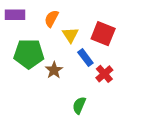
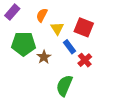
purple rectangle: (15, 15) -> (12, 12), turned -49
green semicircle: (79, 105) -> (64, 86), size x1.5

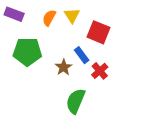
purple rectangle: (12, 12) -> (14, 14), turned 70
yellow triangle: (57, 28) -> (72, 15), moved
brown star: (44, 57) -> (64, 67), moved

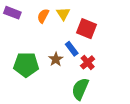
green pentagon: (27, 52) -> (26, 65), moved
green semicircle: (76, 101) -> (80, 89), moved

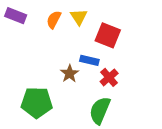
blue rectangle: (72, 49) -> (89, 60), turned -40
green pentagon: (26, 65) -> (37, 102), moved

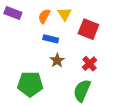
blue rectangle: (89, 60) -> (51, 39), moved

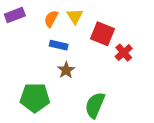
purple rectangle: (13, 13) -> (15, 15), turned -42
red cross: (89, 64) -> (124, 53), moved

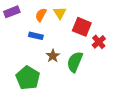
blue rectangle: (59, 45) -> (36, 36), moved
green pentagon: (35, 98) -> (28, 78), turned 30
green semicircle: (95, 105) -> (75, 62), moved

